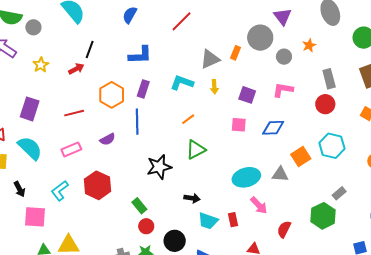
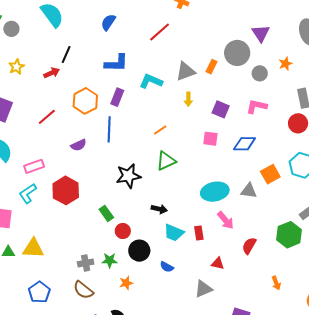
cyan L-shape: (182, 83) -> (151, 81), moved
red line: (74, 113) -> (47, 117), turned -30
pink rectangle: (71, 149) -> (34, 166), moved
red circle: (146, 226) -> (123, 231), moved

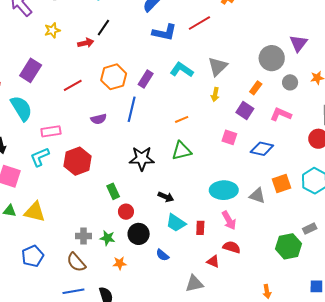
blue L-shape: (116, 63) -> (164, 32), moved
orange rectangle: (212, 67) -> (256, 88), moved
gray triangle: (186, 71) -> (218, 67), turned -35
red semicircle: (249, 246) -> (232, 247), moved, turned 66

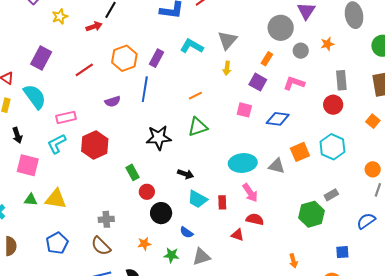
green star: (107, 238) -> (171, 255), moved
gray triangle: (194, 284) -> (201, 257), moved

